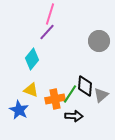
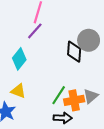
black diamond: (85, 86) -> (74, 52), moved
orange cross: (55, 99) -> (74, 100), moved

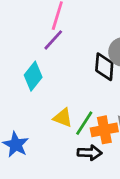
yellow triangle: (18, 91) -> (63, 118), moved

